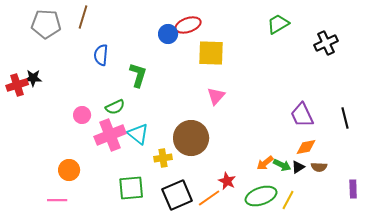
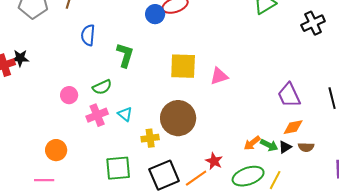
yellow square: (211, 53) -> (183, 66), moved
pink triangle: (216, 96) -> (219, 76), moved, turned 30
cyan triangle: (138, 134) -> (125, 114), size x0.7
pink cross: (110, 135) -> (97, 115), size x0.7

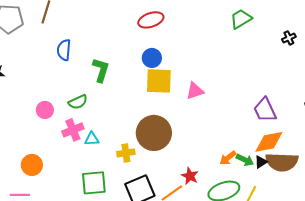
blue circle: (155, 14) -> (152, 58), moved
black cross: (313, 23) -> (289, 38), size x0.6
cyan triangle: (125, 114) -> (92, 139), moved, turned -42
orange diamond: (293, 127) -> (269, 142), size x1.4
brown semicircle: (306, 147) -> (282, 162), size x2.0

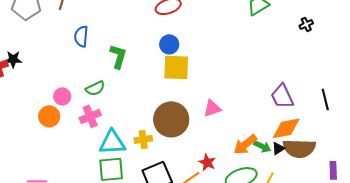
pink triangle: (195, 91) -> (212, 108), moved
cyan triangle: (92, 139) -> (112, 142), moved, size x1.8
orange arrow: (228, 158) -> (245, 144), size x1.4
orange circle: (32, 165) -> (49, 116), moved

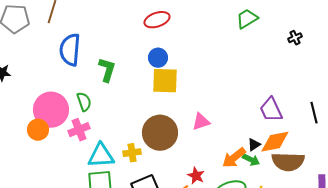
blue semicircle: (81, 36) -> (70, 50), size x1.5
green semicircle: (95, 88) -> (84, 102), turned -84
pink circle: (62, 96) -> (51, 110), size x2.0
black triangle: (278, 148) -> (254, 145), moved

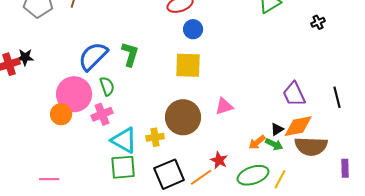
blue semicircle: (70, 50) -> (93, 56), moved, turned 40
blue circle: (158, 58) -> (193, 29), moved
cyan triangle: (101, 156) -> (124, 140), turned 32
orange arrow: (234, 158) -> (257, 142), size x0.7

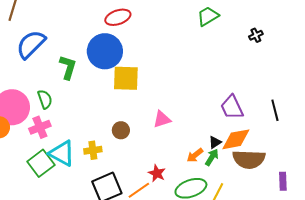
blue circle: (193, 29) -> (105, 51), moved, size x1.8
blue semicircle: (93, 56) -> (31, 44), moved
brown circle: (183, 117) -> (121, 130), size x0.5
green arrow: (274, 144) -> (212, 157), turned -84
green square: (123, 167) -> (41, 163), moved, turned -32

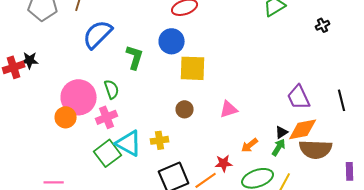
blue circle: (105, 51) -> (172, 41), size x0.7
brown circle: (121, 130) -> (185, 109), moved
orange arrow: (195, 155) -> (250, 145), moved
red star: (157, 173) -> (224, 163), turned -30

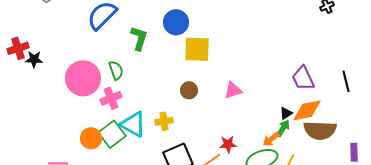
black star: (30, 60) -> (34, 59), moved
orange circle: (66, 117) -> (91, 138), moved
orange arrow: (250, 145) -> (271, 139), moved

